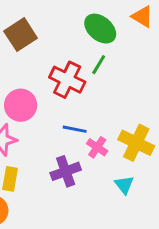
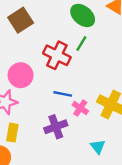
cyan triangle: (124, 185) -> (98, 147), moved

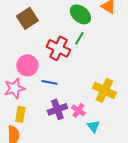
blue line: (63, 94) -> (49, 82), moved
pink cross: (80, 108) -> (78, 110), moved

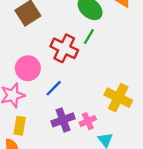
blue line: (49, 82) -> (54, 88), turned -56
pink cross: (78, 110) -> (88, 121), turned 32

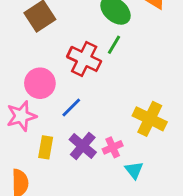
purple cross: (63, 120) -> (83, 146), turned -30
yellow rectangle: (20, 126) -> (46, 147), moved

